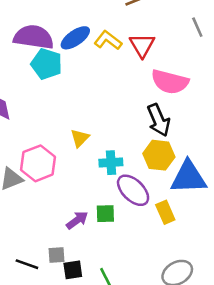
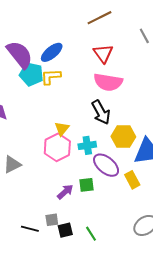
purple semicircle: (34, 37) -> (20, 55), turned 48
yellow L-shape: (108, 40) -> (51, 77), moved, turned -35
pink semicircle: (170, 82) -> (108, 82), moved
black arrow: (159, 120) -> (101, 112), moved
pink hexagon: (38, 163) -> (57, 147), moved

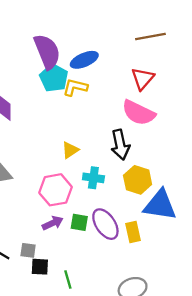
pink hexagon: (57, 147) -> (56, 190), moved
purple ellipse: (106, 165) -> (105, 224), moved

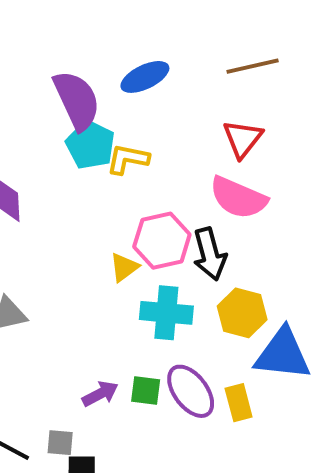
blue ellipse: (84, 60) -> (145, 77), moved
cyan cross: (93, 178) -> (166, 313), size x1.4
pink hexagon: (56, 190) -> (162, 241), moved

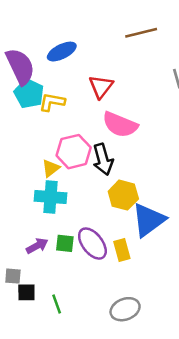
brown line: (253, 66) -> (141, 33), moved
red triangle: (243, 139) -> (101, 87), moved
cyan cross: (166, 313) -> (51, 197), moved
blue triangle: (283, 354) -> (148, 220), turned -42

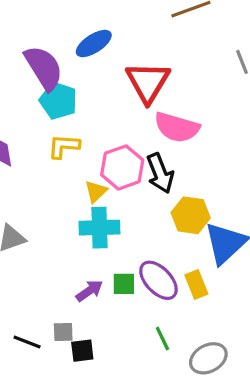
red triangle: (101, 87) -> (148, 82), size x1.4
yellow L-shape: (52, 102) -> (64, 146), moved
green line: (57, 304) -> (162, 338), moved

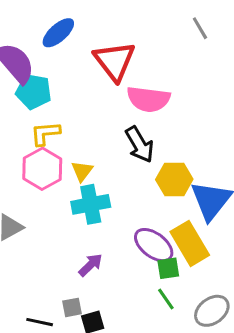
pink hexagon: (122, 167) -> (42, 169), moved
green square: (124, 284) -> (168, 268), moved
yellow rectangle: (196, 284) -> (190, 243), size x1.6

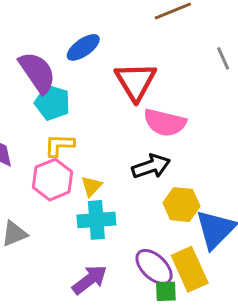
black arrow: (140, 145) -> (151, 166), turned -84
purple arrow: (90, 265) -> (90, 280), size x1.4

